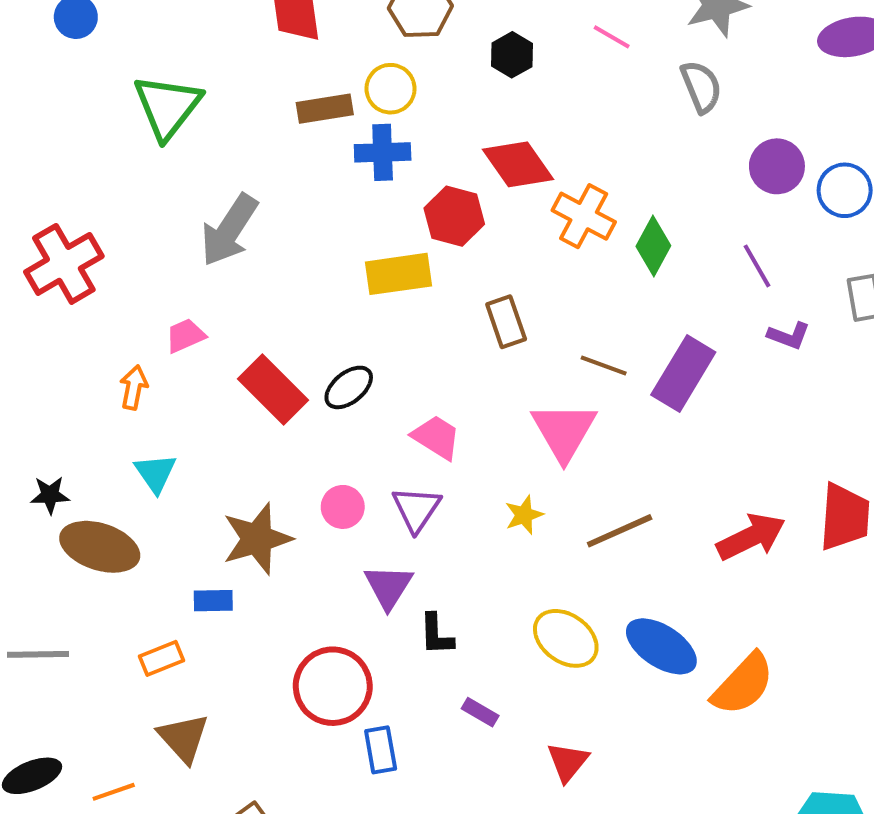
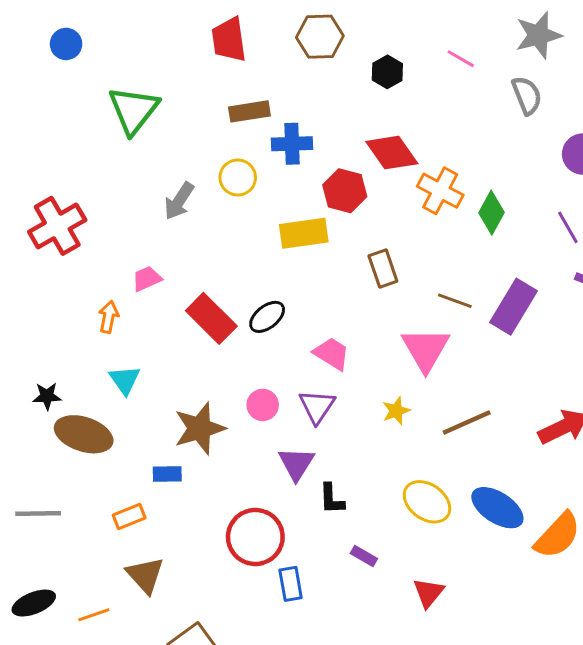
yellow circle: (391, 89) -> (238, 178), moved
gray arrow: (229, 230) -> (179, 201), size x0.7

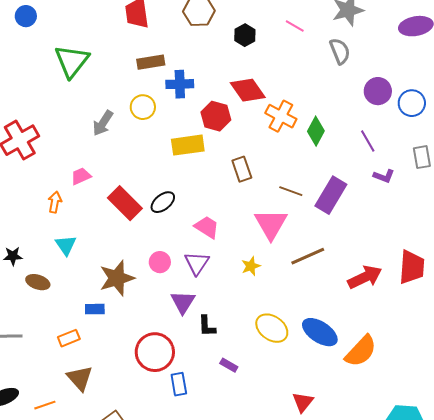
brown line: (467, 423) -> (308, 256), moved
brown ellipse: (84, 434) -> (38, 282), size x0.6
red triangle: (428, 593) -> (303, 402), moved

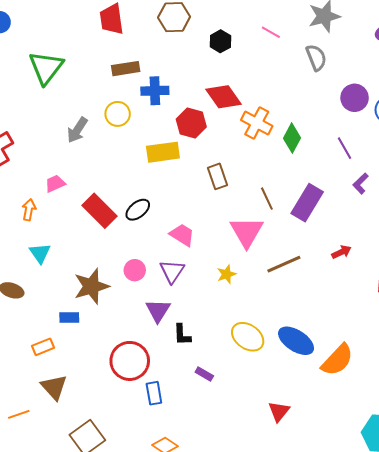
purple L-shape: (384, 176) -> (361, 183), turned 115
brown line: (291, 191) -> (267, 199), turned 45
red arrow: (365, 277) -> (341, 252), moved, size x0.6

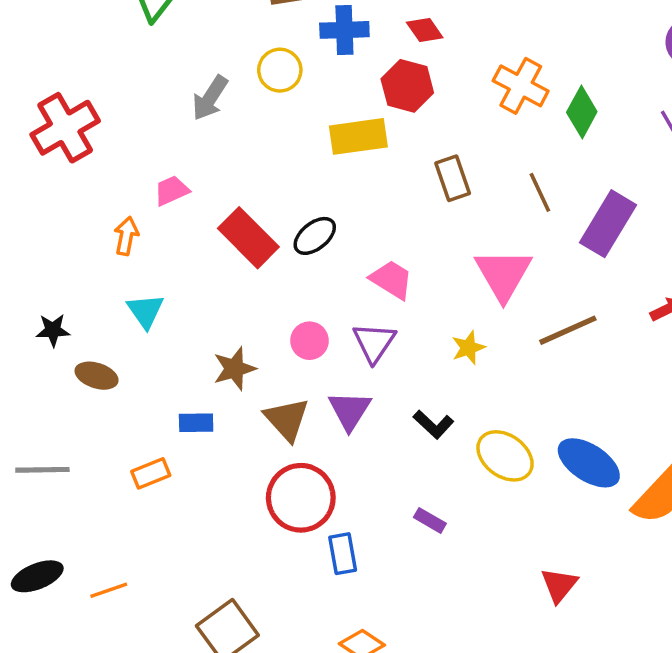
red diamond: (223, 97) -> (425, 30), moved, size x0.6
brown line: (267, 199) -> (540, 192), moved
brown star: (91, 286) -> (234, 369), size x0.7
black L-shape: (182, 335) -> (433, 424), moved, turned -45
brown triangle: (54, 387) -> (287, 419), moved

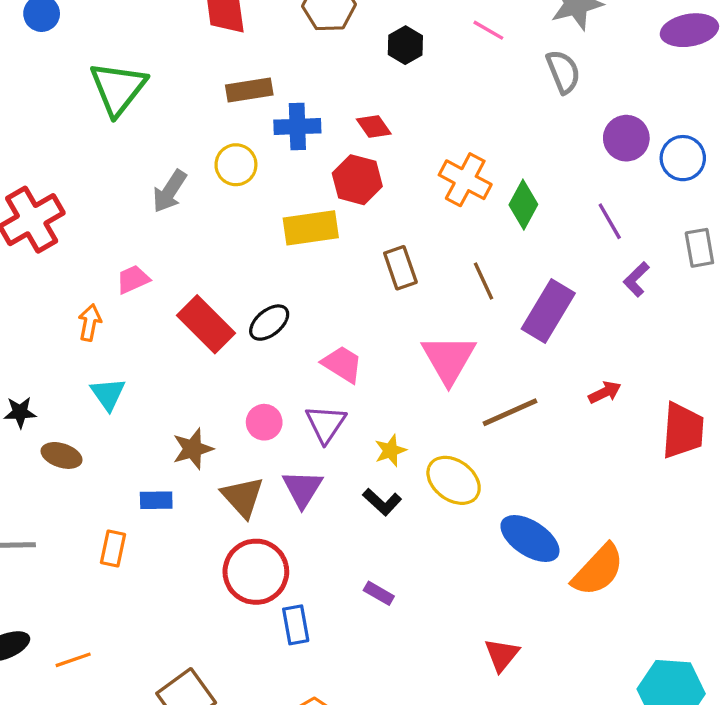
yellow star: (468, 348) -> (390, 450), moved
yellow ellipse: (505, 456) -> (454, 480), moved
orange rectangle: (151, 473) -> (113, 548), turned -56

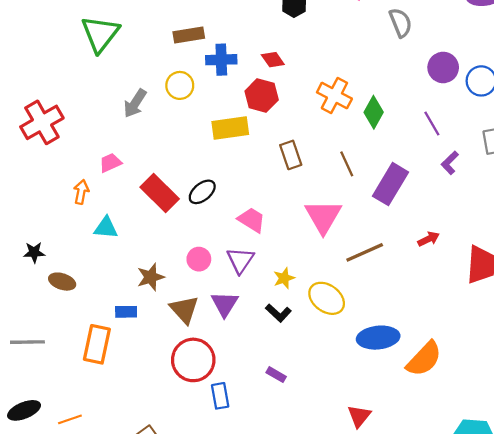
cyan triangle: (108, 394) -> (106, 228), moved, turned -50
blue ellipse: (530, 539) -> (378, 338), turned -39
orange rectangle: (113, 548) -> (97, 344), size x1.6

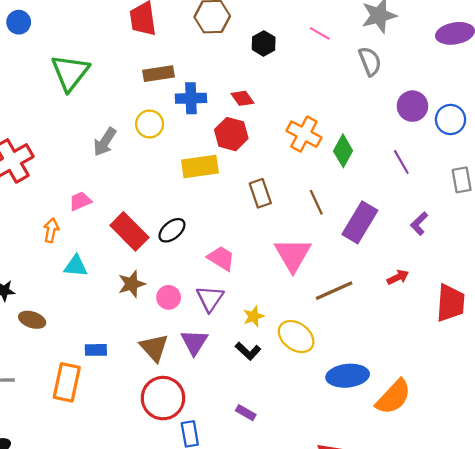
purple L-shape: (450, 163) -> (419, 224), moved
brown star: (151, 277) -> (132, 284), moved

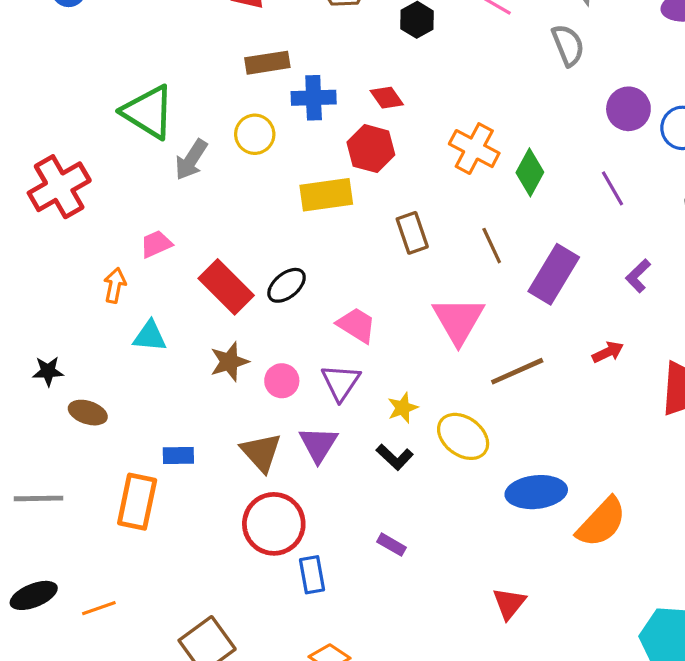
green triangle: (70, 73) -> (148, 112), moved, turned -36

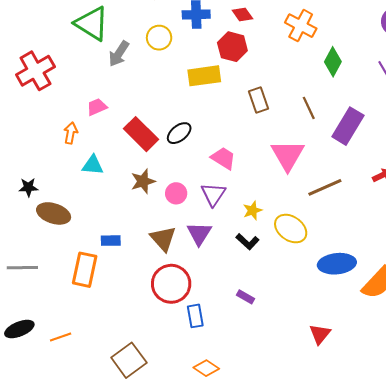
orange cross: (474, 149) -> (301, 26), moved
brown ellipse: (88, 413) -> (54, 213), size x1.4

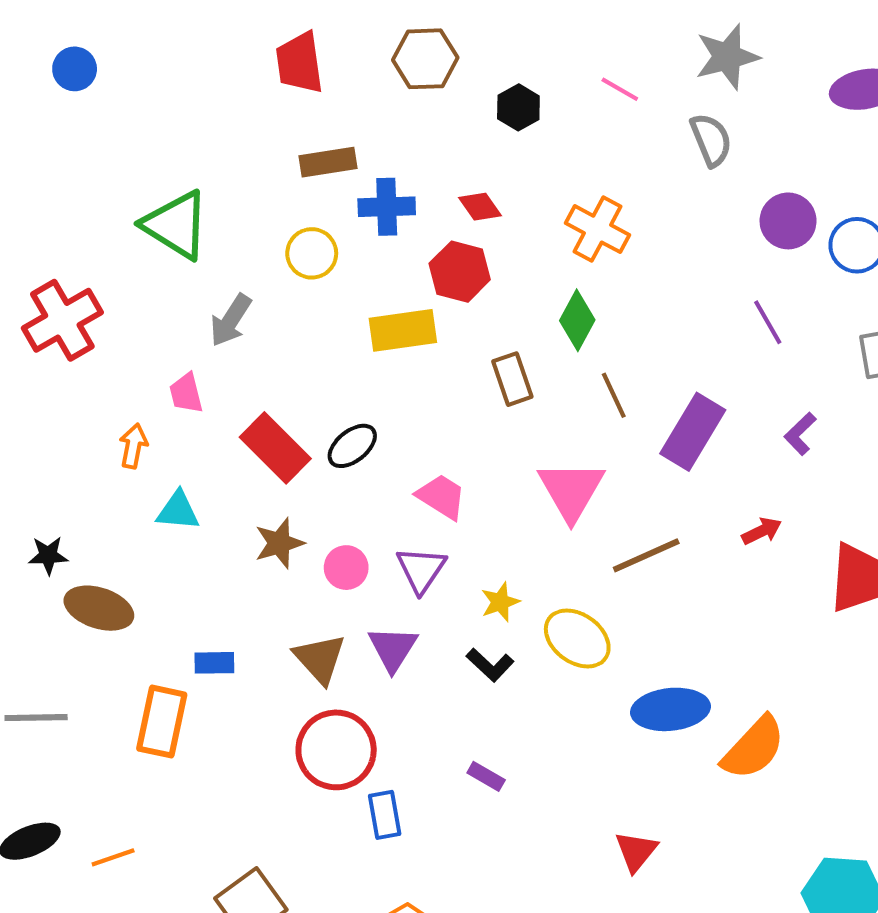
gray arrow: (119, 54) -> (231, 320), moved
green diamond: (333, 62) -> (577, 320), moved
pink trapezoid: (97, 107) -> (186, 393), turned -80

